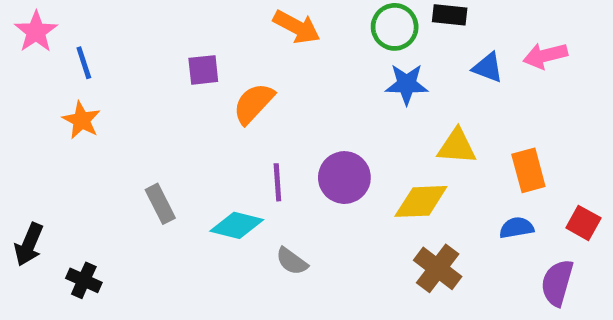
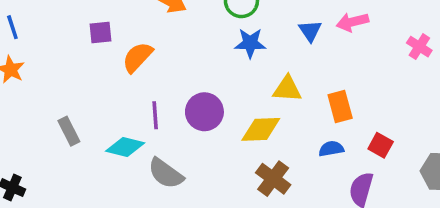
blue triangle: (488, 68) -> (310, 31), turned 35
gray semicircle: (292, 261) -> (166, 173), size x1.5

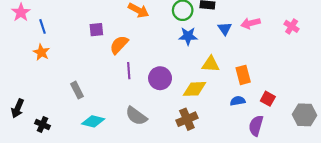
pink cross: (419, 47) -> (292, 26), moved
purple line: (155, 115) -> (129, 71), moved
cyan diamond: (125, 147) -> (93, 121), moved
brown cross: (273, 179) -> (187, 119), moved, turned 30

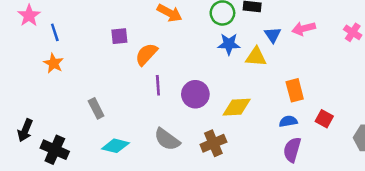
yellow triangle: (211, 64) -> (256, 57), moved
brown cross: (187, 119) -> (213, 143), moved
black cross: (42, 125) -> (55, 150), size x1.5
purple semicircle: (256, 126) -> (292, 150), moved

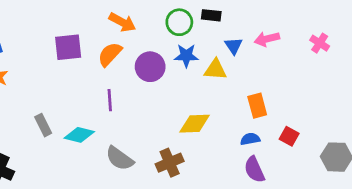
purple square: (119, 36) -> (68, 47), size x1.5
orange semicircle: (146, 54) -> (110, 54), moved
purple circle: (195, 94) -> (150, 67), moved
cyan diamond: (115, 146) -> (79, 135), moved
purple semicircle: (292, 150) -> (254, 170), turned -40

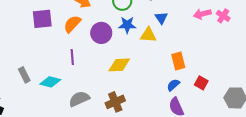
pink arrow: (267, 39) -> (202, 14), moved
yellow diamond: (195, 124) -> (119, 65), moved
blue semicircle: (250, 139) -> (173, 85), turned -32
gray semicircle: (120, 158) -> (79, 99), turned 120

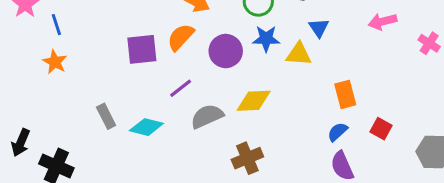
pink cross: (223, 16) -> (429, 43), moved
purple square: (42, 19) -> (142, 49), moved
purple line: (72, 57) -> (181, 88), turned 56
gray semicircle: (79, 99) -> (207, 116), moved

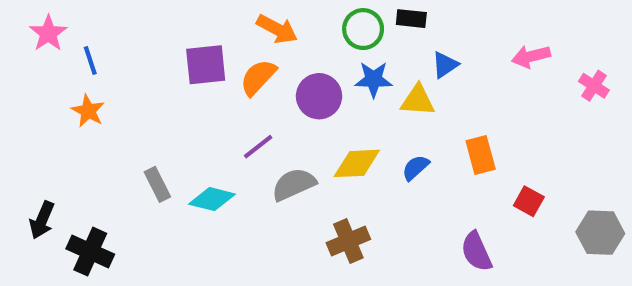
blue triangle: (319, 28) -> (445, 65), turned 30
purple square: (142, 49) -> (206, 65), moved
blue semicircle: (338, 132) -> (416, 168), moved

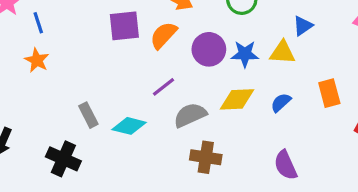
blue star: (374, 79) -> (245, 54), moved
brown cross: (348, 241) -> (206, 157), moved, turned 32
black cross: (90, 252) -> (63, 159), moved
purple semicircle: (476, 252) -> (286, 165), moved

